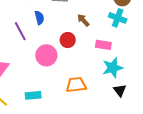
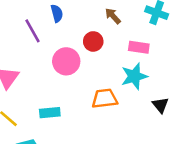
cyan star: (113, 68) -> (134, 76), moved

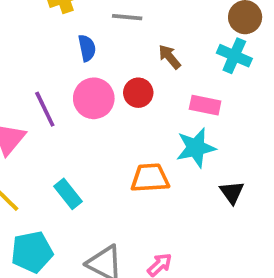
purple line: (33, 31) -> (45, 109), moved
pink circle: (66, 61) -> (94, 98), moved
cyan rectangle: (50, 113) -> (68, 194), turned 54

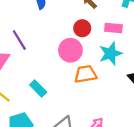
red circle: (138, 93) -> (82, 28), moved
pink circle: (94, 98) -> (70, 50), moved

